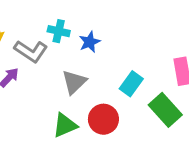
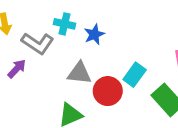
gray triangle: (74, 82) -> (79, 73), turned 50
red circle: (103, 119) -> (108, 91), moved

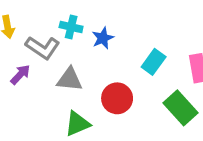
gray triangle: (79, 73) -> (70, 79), moved
cyan rectangle: (135, 75) -> (154, 62), moved

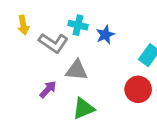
purple arrow: (20, 75) -> (48, 89), moved
red circle: (117, 98) -> (138, 89), moved

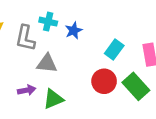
gray L-shape: (53, 43) -> (25, 38), turned 68
purple arrow: (48, 89) -> (27, 90), moved, turned 36

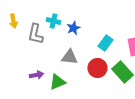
gray triangle: (47, 63) -> (69, 57), moved

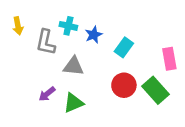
cyan rectangle: (105, 43) -> (124, 47), moved
gray triangle: (69, 57) -> (73, 66), moved
purple arrow: (36, 75) -> (47, 94), turned 152

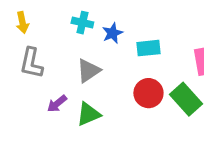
gray L-shape: (46, 42) -> (31, 63), moved
cyan rectangle: (124, 47) -> (148, 48), turned 48
gray triangle: (73, 66) -> (88, 71), turned -40

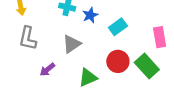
cyan rectangle: (148, 48) -> (118, 27), turned -30
green triangle: (88, 114) -> (88, 78), moved

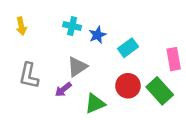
gray L-shape: (28, 38) -> (29, 76), moved
purple arrow: (47, 69) -> (63, 90), moved

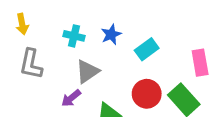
cyan cross: (72, 26) -> (74, 36), moved
gray L-shape: (29, 76) -> (31, 64), moved

